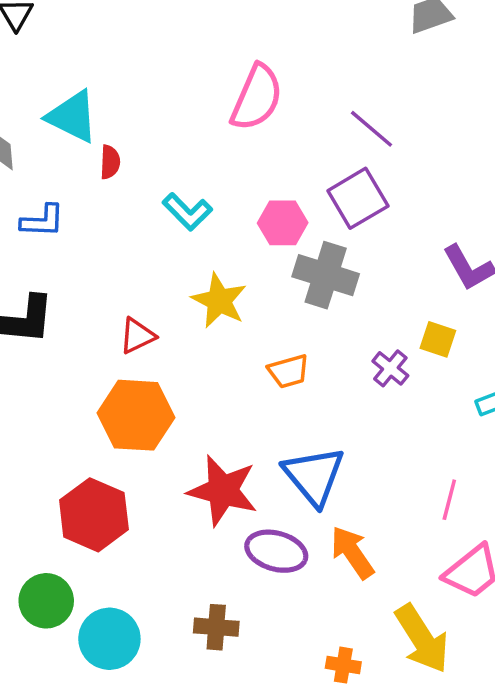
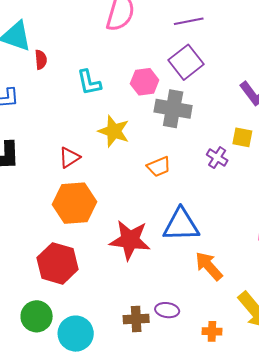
purple line: (372, 129) -> (189, 21), turned -44
cyan L-shape: (187, 212) -> (89, 82), turned 40
blue triangle: (314, 476) -> (181, 225), turned -45
purple ellipse: (276, 551) -> (167, 310), moved, size x0.7

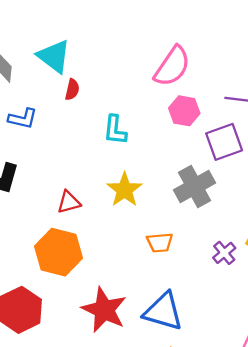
pink hexagon: (145, 82) -> (184, 111), moved
gray cross: (173, 109) -> (195, 186), turned 33

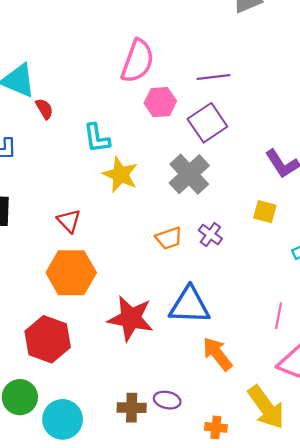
red semicircle: (72, 90) -> (44, 109), turned -30
yellow star: (124, 190) -> (120, 175), moved
red triangle: (69, 202) -> (69, 221), turned -45
purple cross: (224, 253) -> (210, 235), moved

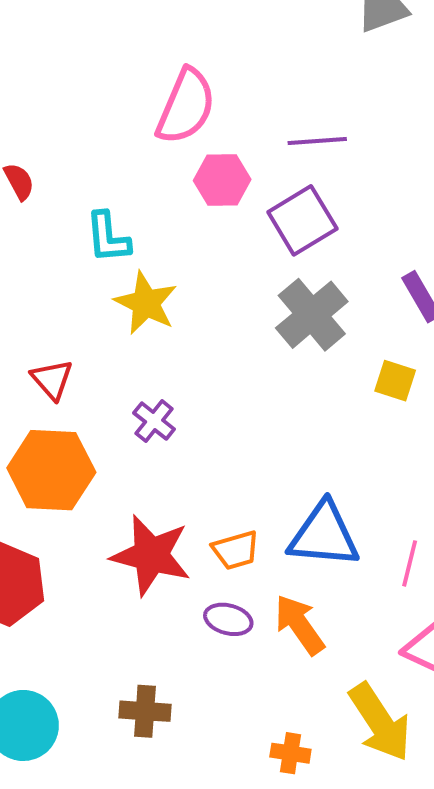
gray cross: (189, 174) -> (312, 315), moved
purple cross: (210, 235) -> (154, 421), moved
orange trapezoid: (169, 238) -> (236, 550), moved
blue triangle: (189, 305) -> (324, 535), moved
purple ellipse: (167, 400) -> (228, 619), moved

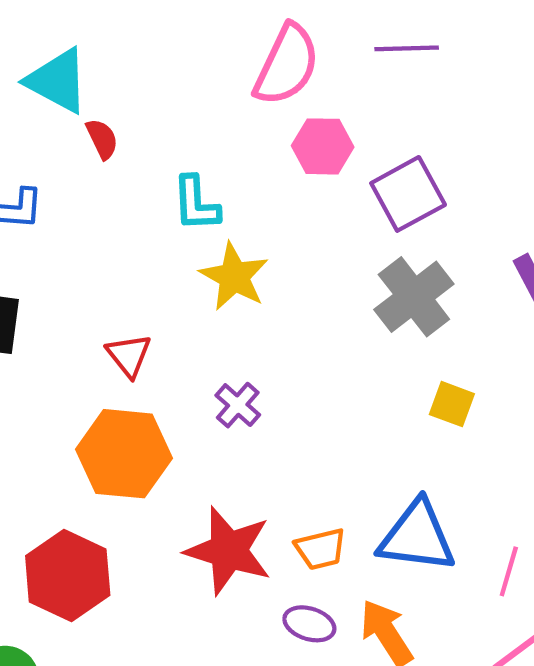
purple line: (317, 141) -> (407, 48), moved
yellow square: (395, 381) -> (452, 404), moved

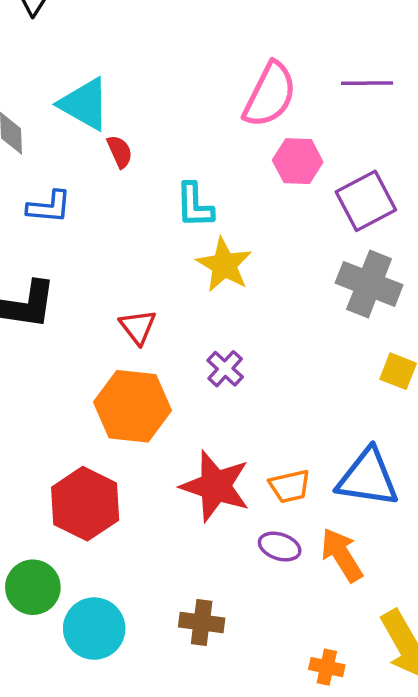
gray cross: (414, 297) -> (369, 284), turned -32

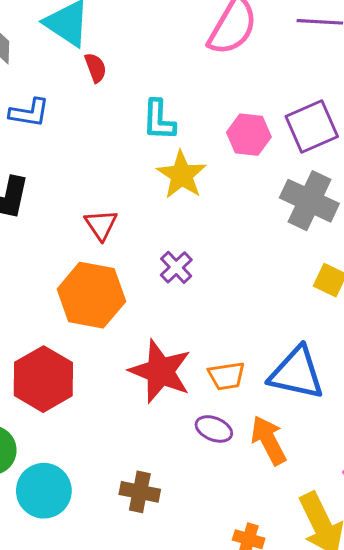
pink hexagon: (298, 161) -> (249, 135), moved

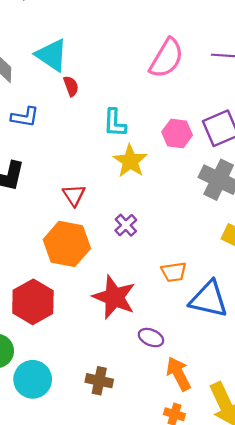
orange trapezoid: (227, 376) -> (174, 272), moved
orange arrow: (269, 440) -> (179, 374), moved

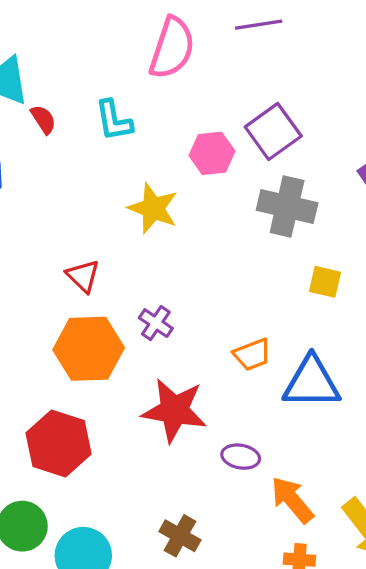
cyan L-shape: (115, 123) -> (114, 120), moved
purple cross: (126, 225) -> (156, 323), moved
brown cross: (99, 381) -> (180, 536), turned 30

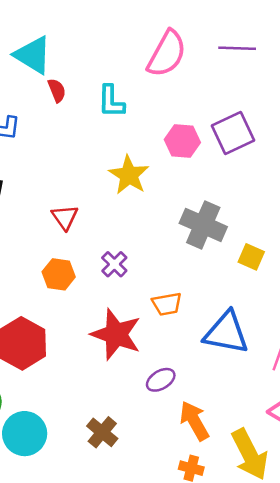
gray cross: (287, 207) -> (203, 225), moved
orange hexagon: (89, 349) -> (59, 274), size x0.6
orange trapezoid: (252, 355) -> (167, 304), moved
purple ellipse: (241, 457) -> (161, 380), turned -52

